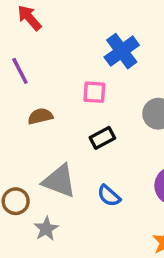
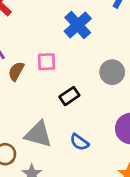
pink square: (94, 92) -> (46, 62), moved
brown semicircle: (40, 116) -> (16, 71), moved, turned -42

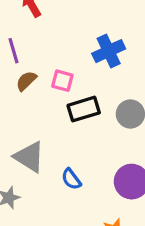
black rectangle: (69, 96) -> (84, 109), moved, size x1.4

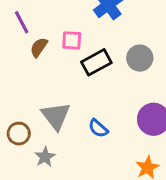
gray triangle: (29, 157) -> (56, 116), turned 32

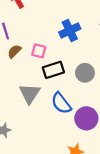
gray triangle: (56, 116) -> (30, 94), moved
blue semicircle: (98, 128) -> (61, 103), moved, size x1.5

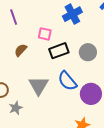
brown semicircle: (14, 51) -> (21, 50), moved
gray triangle: (30, 94) -> (39, 86), moved

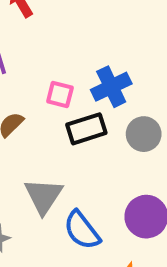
blue cross: (72, 14) -> (111, 87), moved
blue semicircle: (67, 81) -> (82, 230), moved

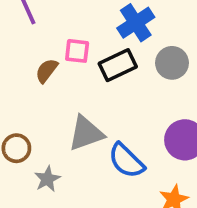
pink square: (60, 94) -> (77, 51), moved
gray triangle: (43, 196) -> (86, 133), turned 45

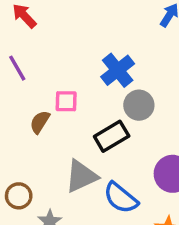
gray circle: (172, 63) -> (139, 105), moved
black rectangle: (118, 65) -> (112, 136), moved

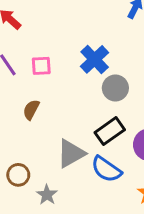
pink square: (66, 101) -> (41, 66), moved
black rectangle: (112, 136) -> (110, 131), moved

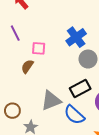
pink square: (41, 66) -> (39, 48), moved

